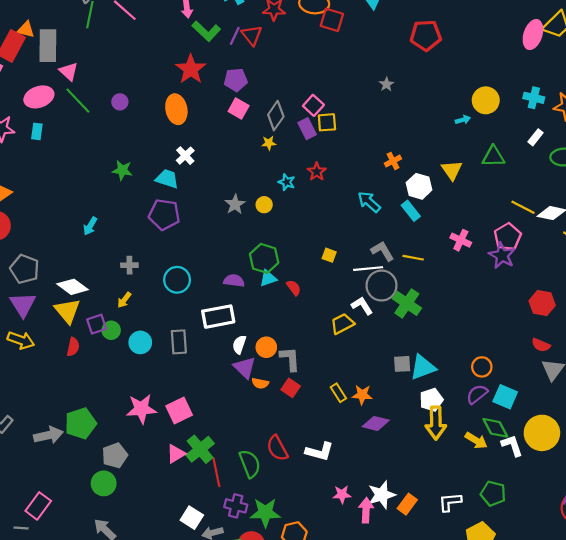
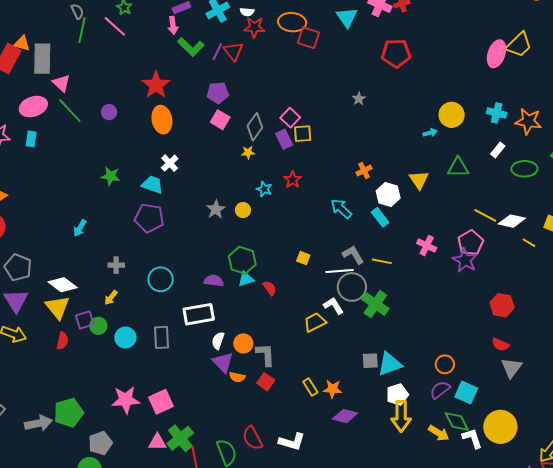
red star: (191, 69) -> (156, 85), moved
pink triangle: (176, 454) -> (157, 442), turned 30

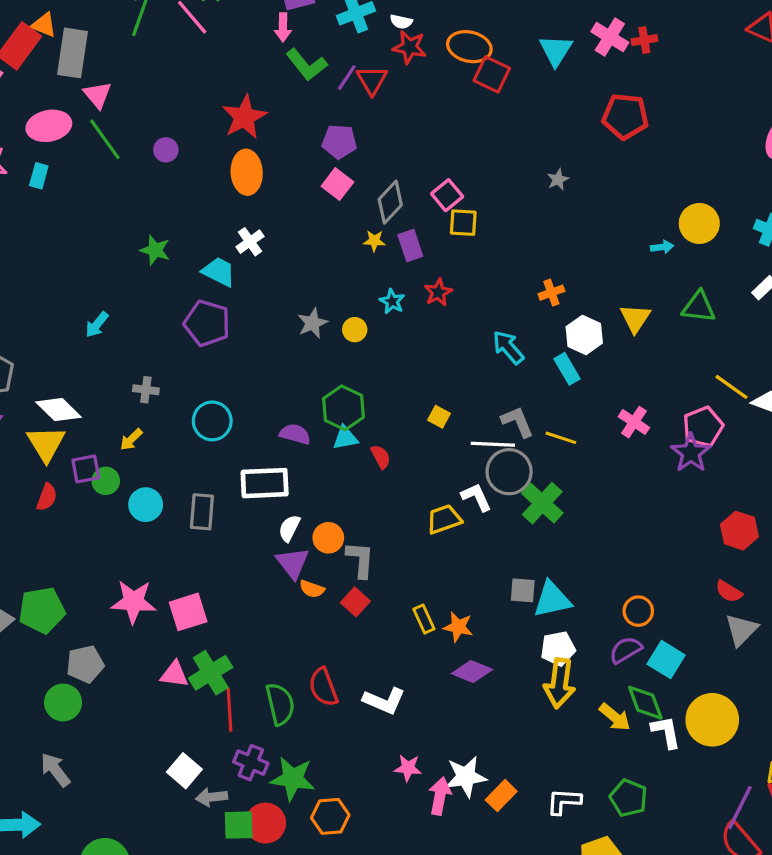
purple rectangle: (284, 139) -> (410, 245), moved

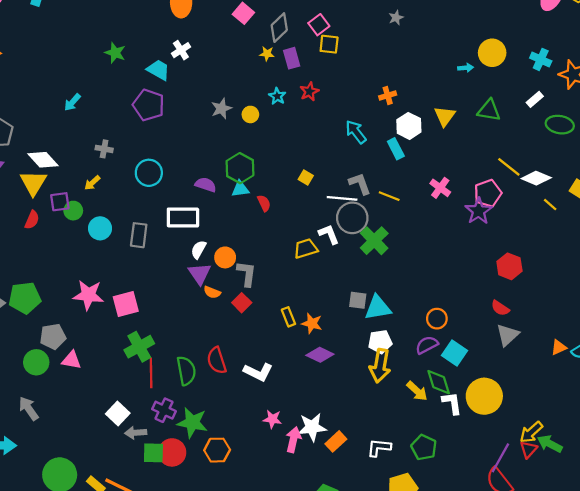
pink triangle: (174, 674) -> (71, 360), moved

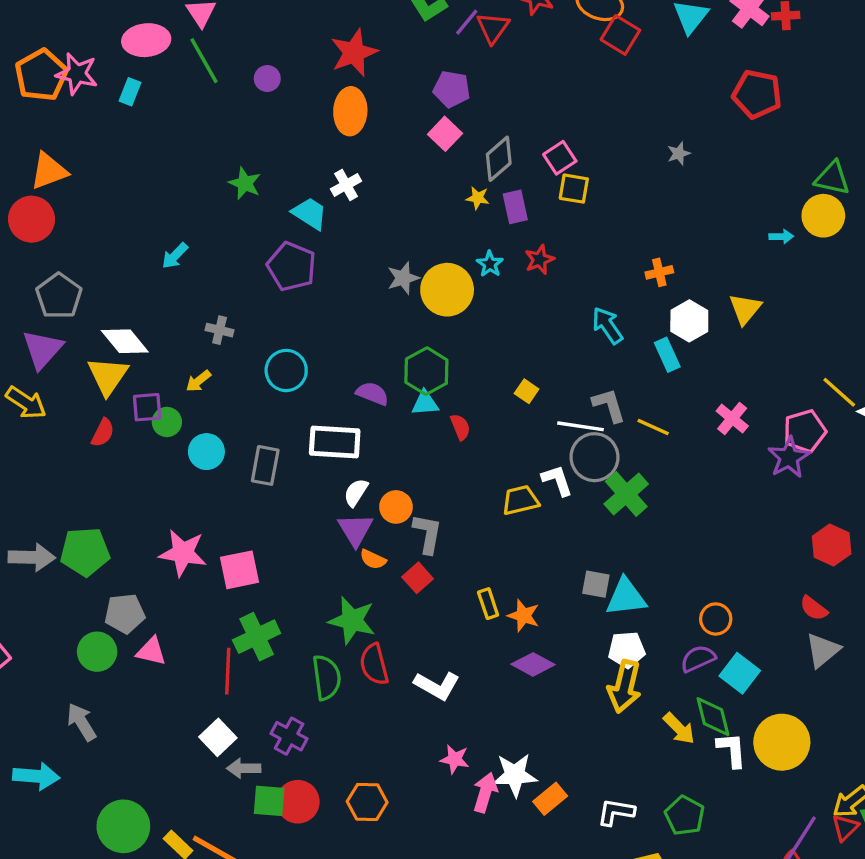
green triangle: (489, 110) -> (832, 178), moved
yellow circle: (250, 114) -> (447, 290), size x2.0
red line: (151, 373) -> (228, 671), moved
green star: (192, 423) -> (352, 620), moved

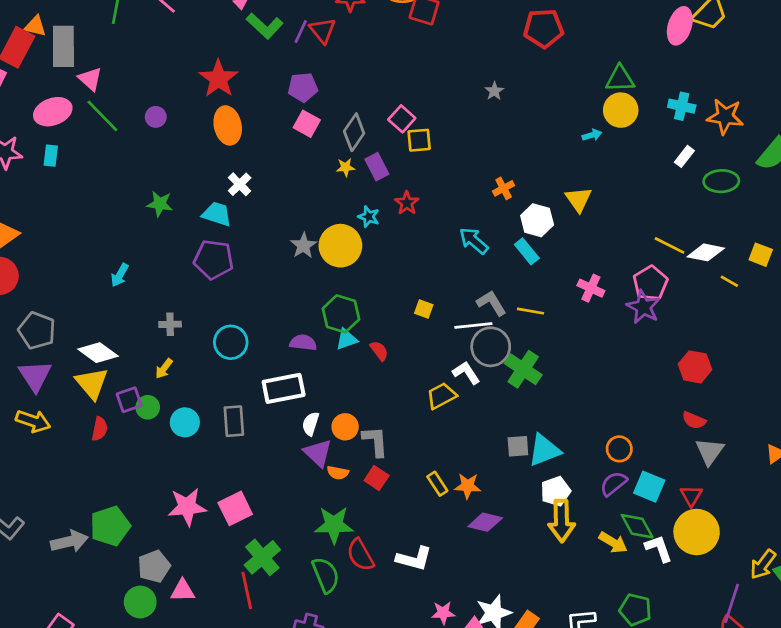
red triangle: (845, 828) -> (691, 496), moved

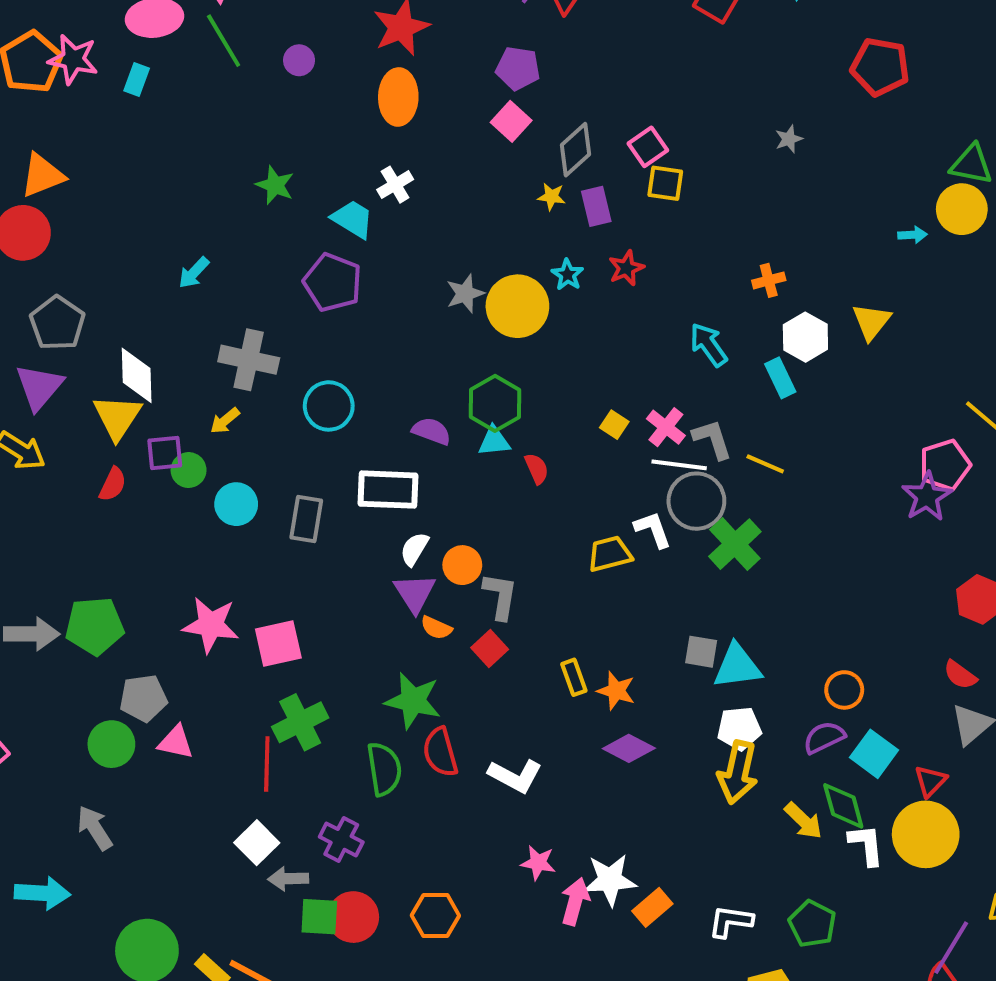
pink cross: (591, 288) -> (666, 427), moved
gray cross: (170, 324) -> (249, 360), size x1.8
white diamond: (98, 353) -> (137, 375), turned 39

